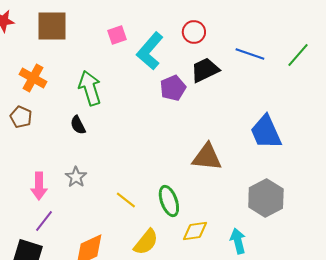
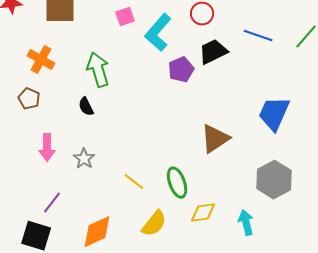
blue trapezoid: (266, 132) -> (274, 114), turned 48
brown triangle: (207, 157) -> (215, 139), turned -40
pink arrow: (39, 186) -> (47, 148), moved

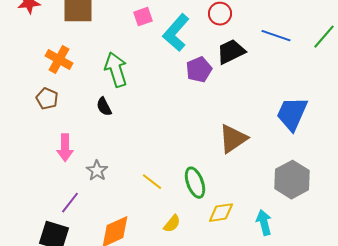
gray star: (84, 159) -> (97, 171), moved
yellow semicircle: (154, 224) -> (172, 224), size x0.7

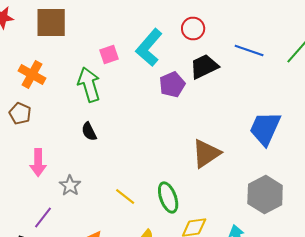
pink square: (143, 17) -> (109, 54), moved
black semicircle: (104, 107) -> (89, 132), moved

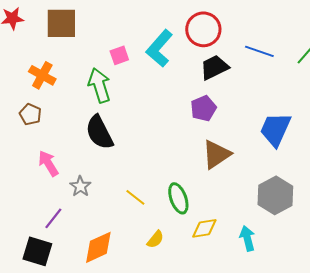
red circle: (193, 28) -> (203, 29), size x1.5
purple pentagon: (172, 84) -> (203, 108), moved
black semicircle: (89, 132) -> (99, 132), size x1.8
pink arrow: (38, 162) -> (48, 163), turned 148

